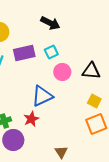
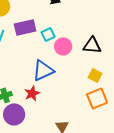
cyan square: (51, 52) -> (48, 34), moved

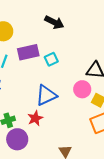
pink circle: (63, 46) -> (82, 89), moved

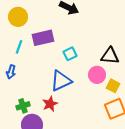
cyan square: (51, 59) -> (70, 54), moved

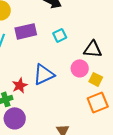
cyan square: (70, 54) -> (60, 35), moved
red star: (50, 104) -> (20, 85), moved

